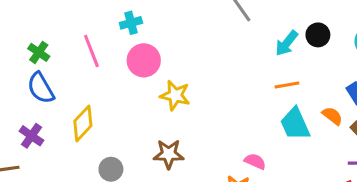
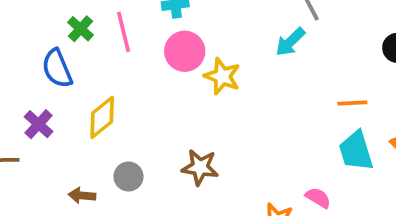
cyan arrow: (287, 43) -> (290, 42), moved
green cross: (39, 52) -> (81, 29), moved
yellow star: (175, 95) -> (222, 76), moved
pink semicircle: (255, 161) -> (318, 198), moved

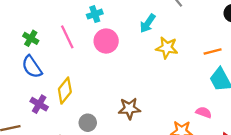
green cross: (81, 29) -> (31, 38), moved
cyan arrow: (290, 42) -> (148, 23), moved
yellow star: (222, 76) -> (167, 48), moved
purple cross: (39, 124) -> (39, 104), moved

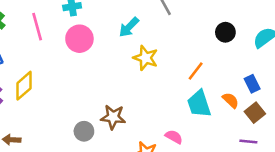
orange line: (213, 52) -> (196, 71), turned -48
brown star: (129, 109) -> (113, 117), moved
gray circle: (88, 123) -> (84, 131), moved

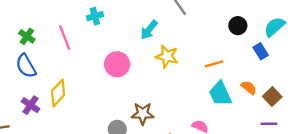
pink circle: (79, 39) -> (117, 64), moved
orange line: (196, 71) -> (214, 64), turned 42
blue rectangle: (252, 84) -> (261, 51), moved

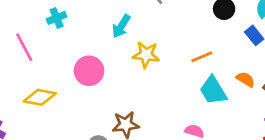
yellow diamond: (58, 93) -> (40, 97), moved, turned 64

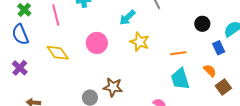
orange semicircle: (246, 79) -> (210, 71), moved
yellow diamond: (40, 97) -> (58, 53), turned 30

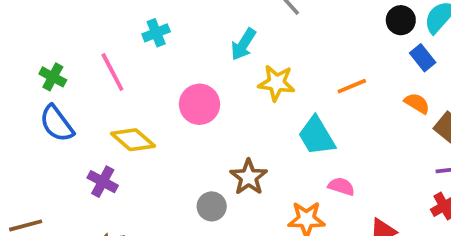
black circle: (202, 24) -> (401, 20), moved
purple cross: (20, 68) -> (103, 182), moved
cyan trapezoid: (180, 79) -> (317, 136), moved
brown star: (113, 87) -> (249, 177), turned -30

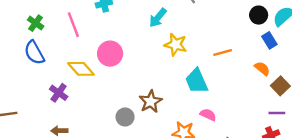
pink circle: (199, 104) -> (110, 54), moved

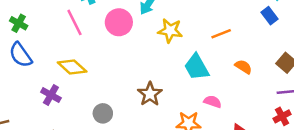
pink line: (73, 25) -> (74, 22), moved
pink circle: (110, 54) -> (119, 22), moved
orange semicircle: (262, 68) -> (243, 67), moved
gray circle: (125, 117) -> (103, 113), moved

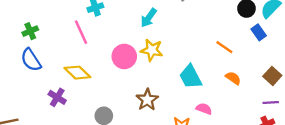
pink circle: (119, 22) -> (124, 56), moved
green cross: (19, 23) -> (30, 31), turned 35
yellow star: (170, 31) -> (152, 50), moved
orange line: (221, 34) -> (224, 47), moved, turned 54

